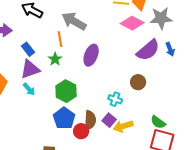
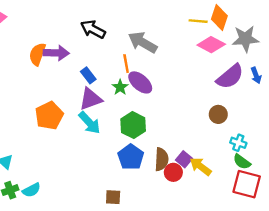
purple ellipse: (91, 55) -> (140, 82), moved, turned -70
cyan arrow: (29, 89) -> (89, 123), size x1.5
cyan cross: (115, 99) -> (238, 143), moved
yellow arrow: (123, 126) -> (201, 166), turned 54
red circle: (81, 131) -> (173, 172), moved

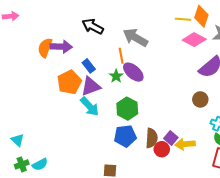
orange pentagon: (49, 116) -> (69, 82), moved
blue pentagon: (131, 157) -> (125, 136), turned 30
yellow arrow: (201, 166) -> (185, 144), turned -42

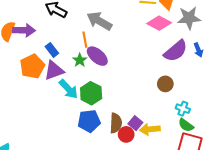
cyan arrow: (90, 107) -> (68, 89), moved

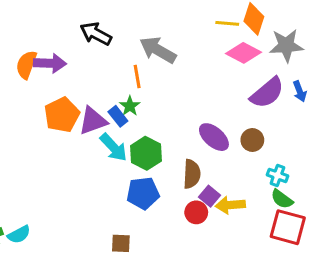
blue rectangle: (52, 50) -> (118, 116), moved
purple ellipse: (97, 56) -> (214, 137), moved
brown semicircle: (116, 123) -> (192, 174), moved

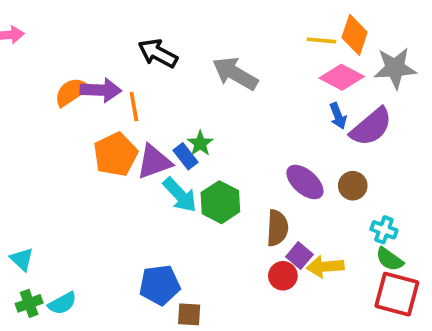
orange semicircle: (26, 65) -> (71, 92), turned 36
orange line: (137, 76) -> (134, 107), moved
blue arrow: (300, 91) -> (338, 116), moved
blue pentagon: (143, 193) -> (160, 285), moved

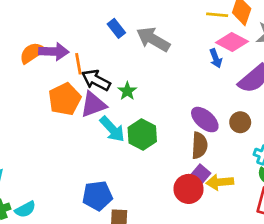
black arrow: (158, 53) -> (96, 80), moved
blue arrow: (338, 116) -> (216, 58), moved
blue rectangle: (185, 156) -> (116, 28), moved
brown semicircle: (277, 228) -> (199, 145), moved
red circle: (283, 276) -> (189, 189), size x1.4

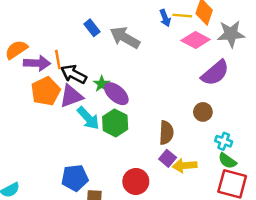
purple arrow: (54, 52) -> (37, 63), moved
blue arrow: (216, 58) -> (165, 18), moved
purple ellipse: (205, 120) -> (116, 94), moved
red circle: (189, 189) -> (136, 181), moved

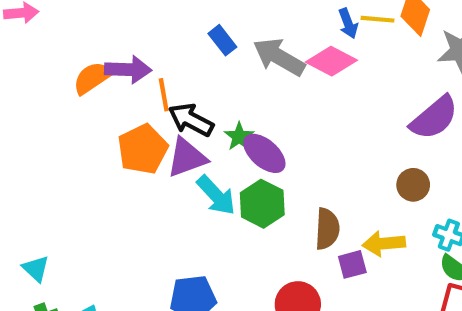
pink diamond: (196, 40) -> (331, 61), moved
purple arrow: (37, 63) -> (128, 70), moved
brown semicircle: (166, 133) -> (327, 229), moved
purple square: (168, 158) -> (352, 264), turned 35
yellow arrow: (185, 166) -> (384, 244), moved

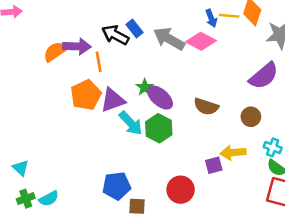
black arrow: (191, 120) -> (115, 35), moved
brown semicircle: (327, 229) -> (206, 107), moved, turned 105

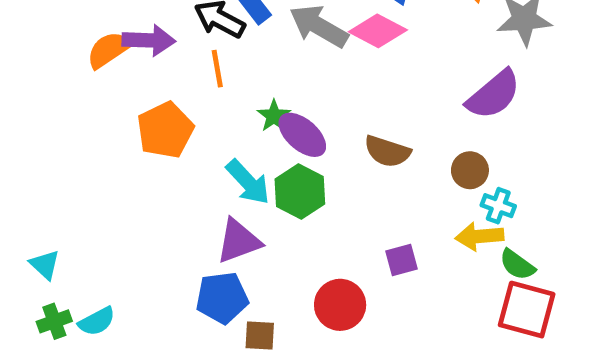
orange line: (99, 62) -> (217, 69), moved
purple triangle: (113, 100) -> (239, 241), moved
cyan cross: (273, 147) -> (498, 206), moved
yellow arrow: (233, 153) -> (479, 236), moved

